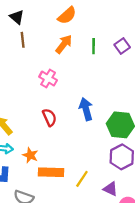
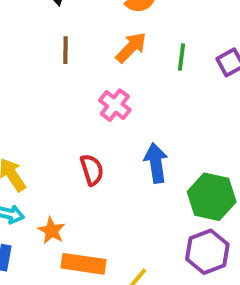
brown line: (23, 40) -> (66, 50), moved
pink cross: (48, 79) -> (115, 105), moved

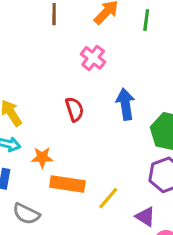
orange star: (52, 231) -> (42, 157), turned -30

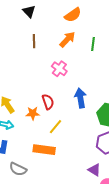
orange star: (42, 157) -> (33, 113), moved
yellow line: (108, 198) -> (55, 127), moved

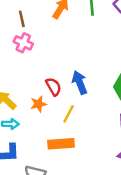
pink cross: (59, 69) -> (23, 43), moved
blue arrow: (80, 98) -> (80, 82), moved

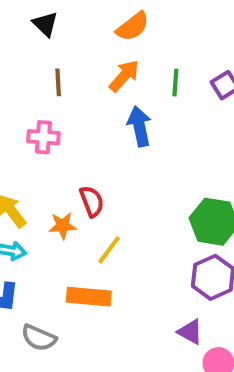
pink cross: (23, 43) -> (43, 137), moved, turned -30
blue arrow: (80, 82) -> (139, 126), moved

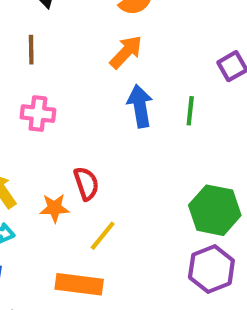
brown line: (58, 82) -> (31, 50), moved
green line: (175, 83) -> (190, 111), moved

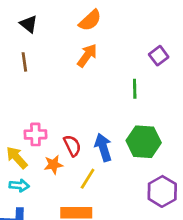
blue arrow: (140, 106) -> (103, 147), moved
pink cross: (38, 114) -> (35, 134), moved
green hexagon: (215, 210) -> (144, 142), moved

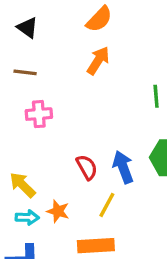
brown line: (24, 62) -> (25, 72), turned -72
pink cross: (35, 134) -> (39, 114), moved
orange star: (53, 165) -> (58, 211), moved, turned 30

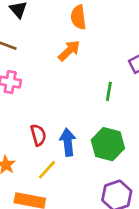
orange semicircle: (99, 19) -> (78, 17), turned 115

